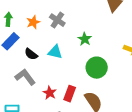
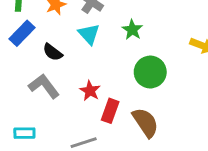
cyan triangle: (55, 52) -> (89, 34), moved, turned 35
red star: (50, 93) -> (90, 91), moved

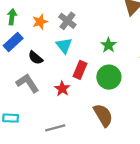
green star: (132, 30) -> (108, 45), moved
red rectangle: (110, 111) -> (80, 70), moved

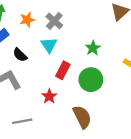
red star: (62, 89) -> (49, 96), moved
gray line: (55, 128) -> (22, 121), moved

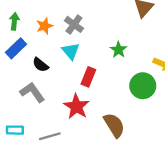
green circle: (91, 80) -> (143, 86), moved
red star: (49, 96) -> (76, 107), size x1.5

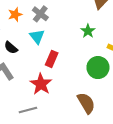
green star: (119, 50) -> (88, 31), moved
brown semicircle: (114, 125) -> (86, 103), moved
gray line: (50, 136) -> (28, 110), moved

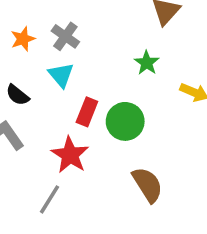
green circle: (98, 68) -> (125, 121), moved
gray line: (28, 110) -> (50, 199), turned -42

